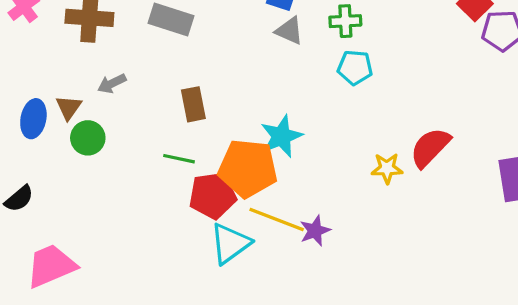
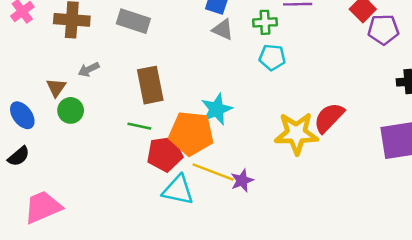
brown rectangle: (193, 104) -> (150, 85), size x1.4
blue ellipse: (33, 119) -> (22, 115), moved, turned -48
yellow star: (387, 168) -> (296, 133), size x1.8
cyan triangle: (230, 243) -> (178, 190), turned 48

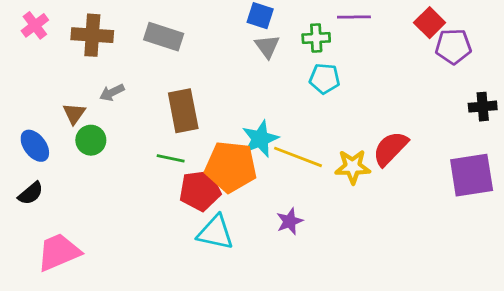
gray triangle: (223, 30) -> (267, 46), turned 30
yellow star: (296, 133) -> (353, 167), size x0.7
yellow line: (213, 172) -> (298, 157), moved

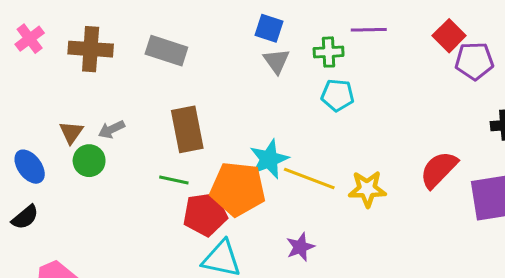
gray arrow: (112, 93) -> (111, 129), moved
red semicircle: (390, 149) -> (439, 170), moved

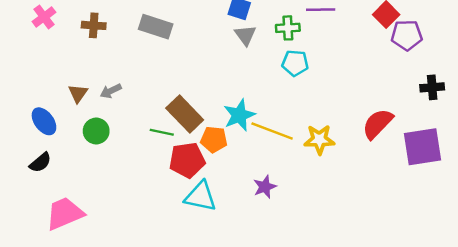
brown cross: (91, 49) -> (94, 25), size x0.7
brown rectangle: (187, 129) -> (185, 114), moved, turned -33
green circle: (89, 161) -> (96, 131), moved
orange pentagon: (238, 189) -> (214, 139), size x0.6

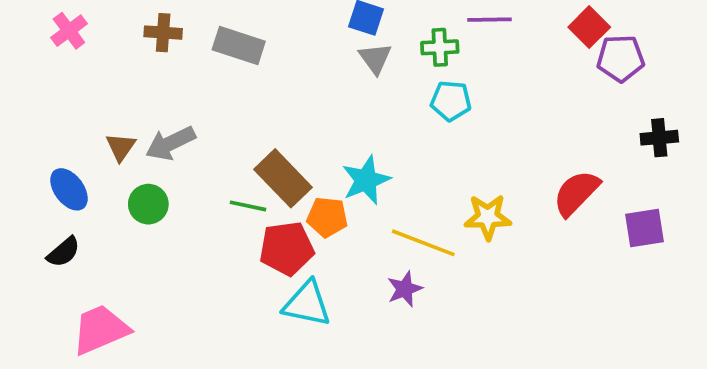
brown cross: (94, 25) -> (163, 33), moved
gray arrow: (111, 91) -> (170, 143), size x1.5
yellow line: (272, 131) -> (423, 243), moved
purple square: (422, 147) -> (645, 228), size x0.7

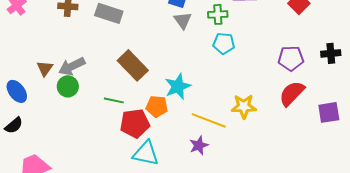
purple pentagon: (621, 58) -> (291, 58), moved
black cross: (659, 138) -> (331, 53), moved
brown rectangle: (283, 178) -> (133, 65), moved
green circle: (148, 204) -> (68, 86), moved

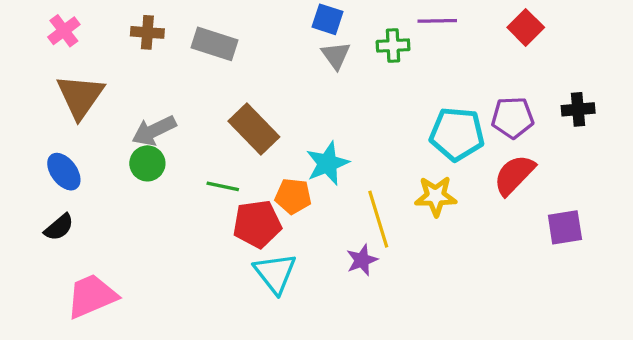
cyan pentagon: (224, 43) -> (457, 134), moved, size x1.5
brown triangle: (45, 68) -> (80, 96), moved, size x1.8
purple square: (329, 112) -> (565, 227), moved
yellow line: (209, 120) -> (378, 219), turned 52
cyan triangle: (146, 153) -> (275, 273), turned 40

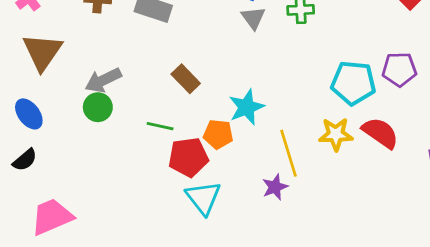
brown rectangle: (254, 129) -> (186, 79), size x0.7
red semicircle: (514, 175) -> (380, 133), moved, turned 81

